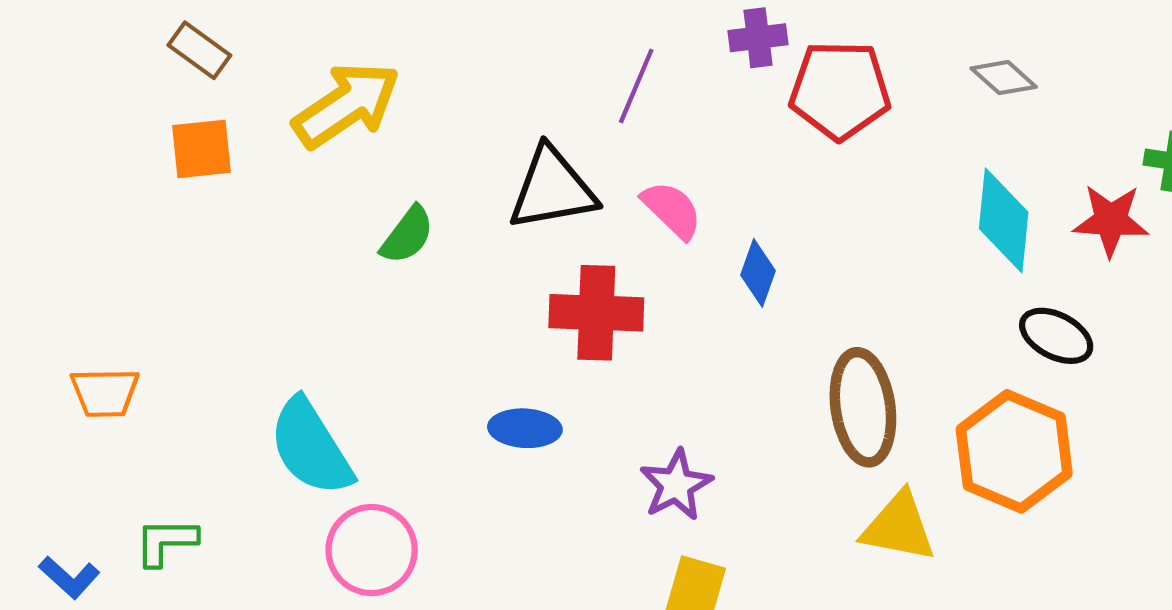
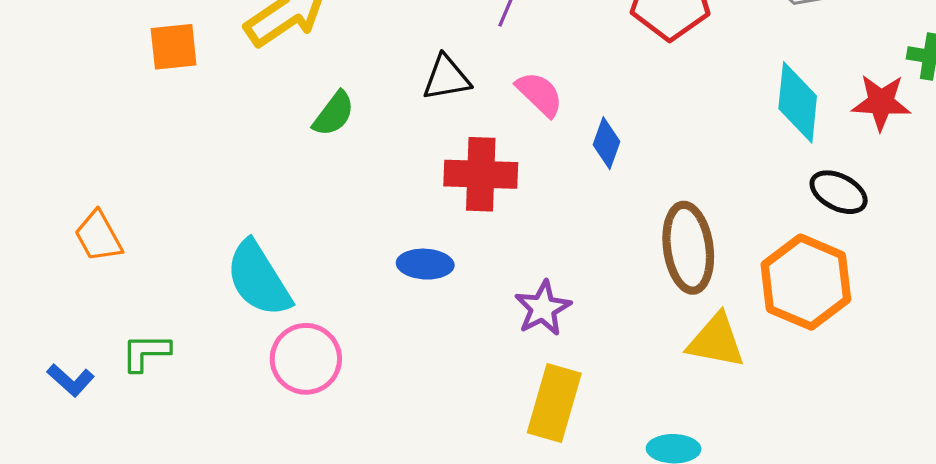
black triangle: (552, 189) -> (446, 78), size x0.7
orange trapezoid: (105, 393) -> (98, 236), turned 62

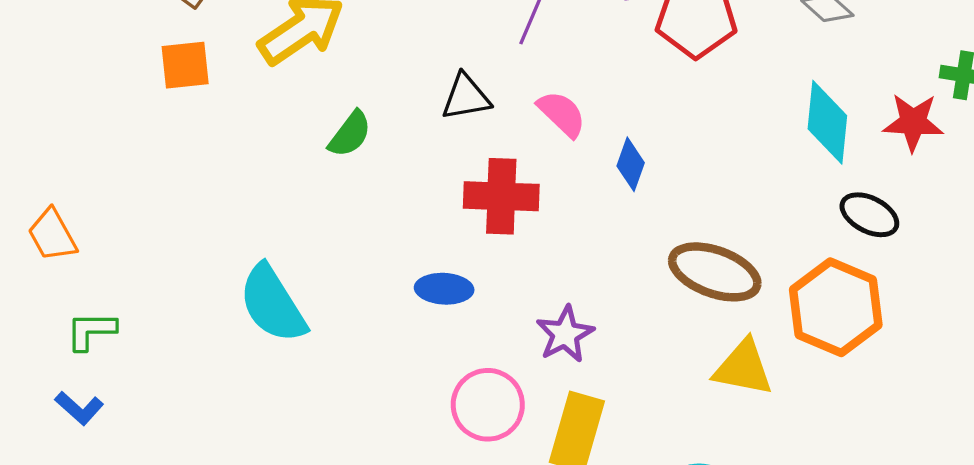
orange trapezoid: (98, 236) -> (52, 235), moved
brown ellipse: (688, 248) -> (715, 272), turned -62
green L-shape: (146, 352) -> (91, 331), moved
pink circle: (306, 359) -> (488, 405), moved

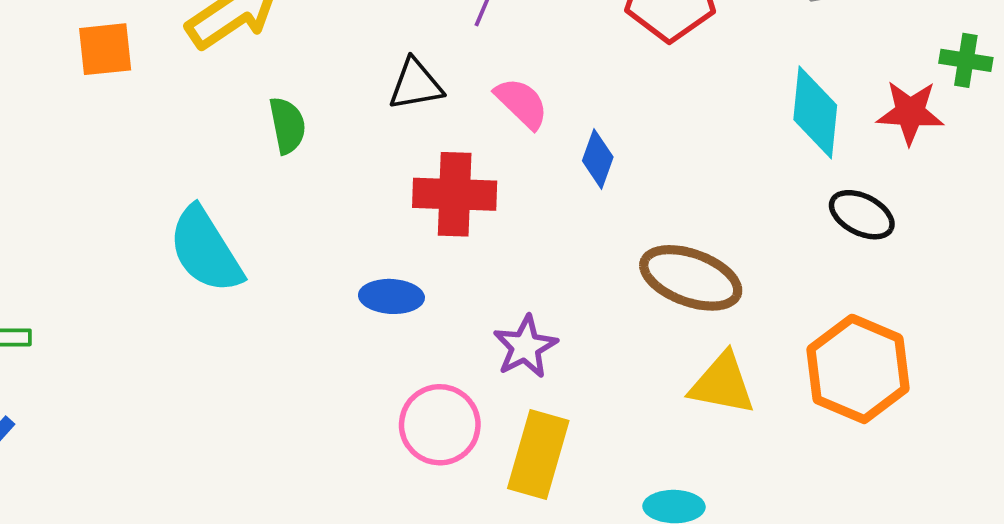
green semicircle: (350, 134) -> (287, 125), turned -48
cyan semicircle: (273, 304) -> (206, 250), moved
orange hexagon: (836, 307) -> (858, 369), moved

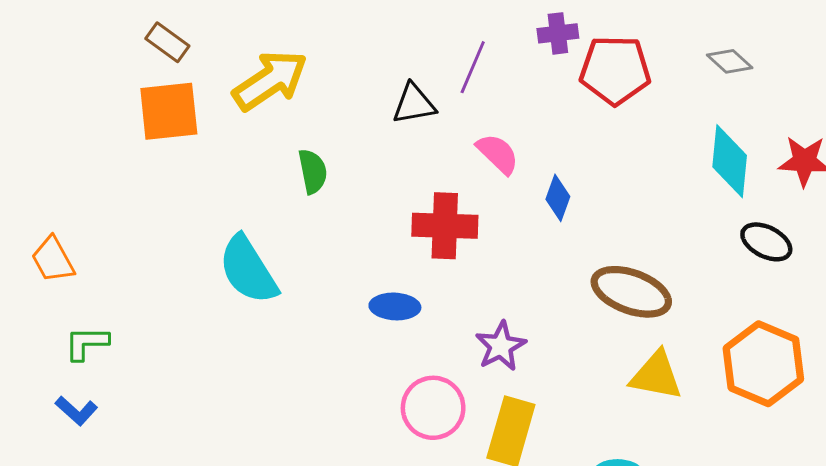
orange square: (105, 49) -> (169, 111), size x1.4
black triangle: (416, 85) -> (414, 104), moved

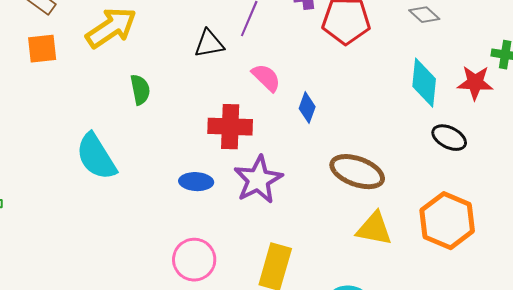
orange square: (169, 111) -> (42, 49), size x0.7
purple star: (501, 346) -> (258, 180), moved, size x1.4
pink circle: (433, 408) -> (194, 260), moved

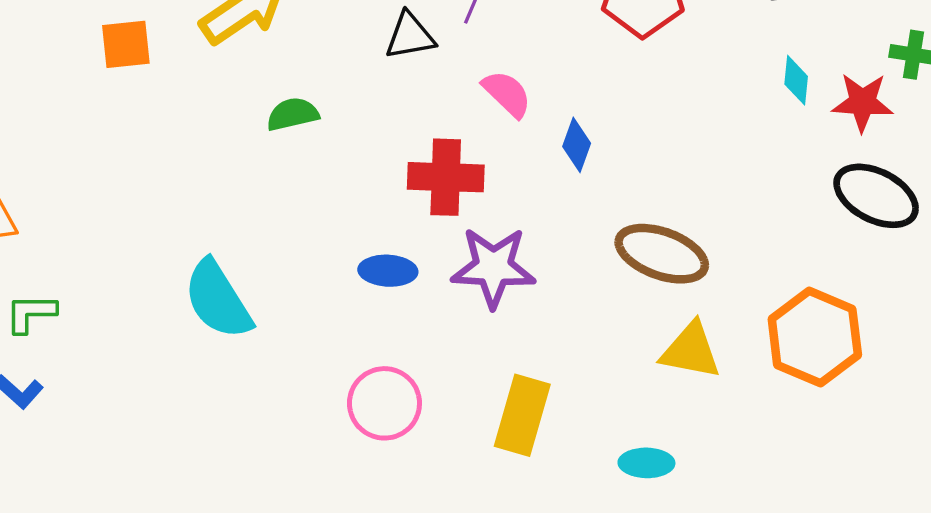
cyan diamond: (424, 83) -> (796, 80), moved, size x0.6
green semicircle: (140, 90) -> (293, 114), turned -92
black ellipse: (449, 138) -> (876, 196), moved, size x1.4
cyan semicircle: (96, 157) -> (218, 300), moved
purple star: (258, 180) -> (493, 267), turned 30

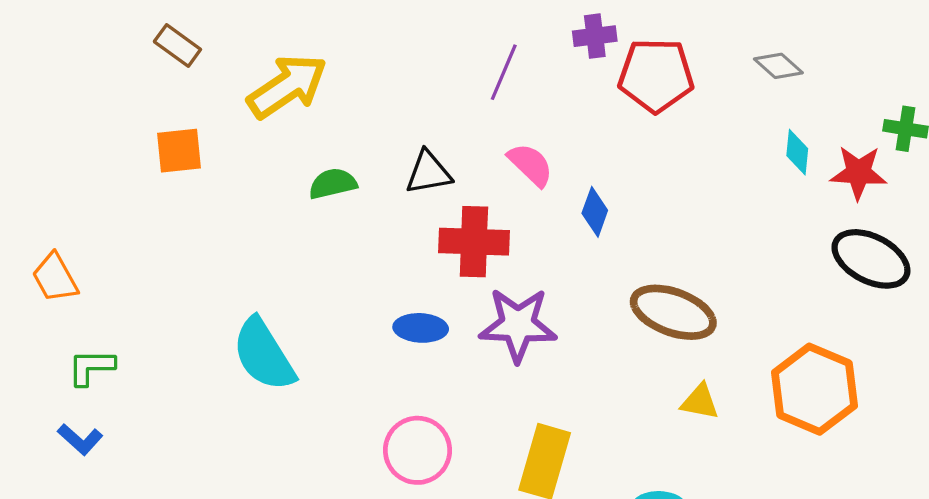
black triangle: (410, 36) -> (428, 173), moved
orange square: (126, 44) -> (179, 151), moved
yellow triangle: (691, 351) -> (700, 402), size x0.7

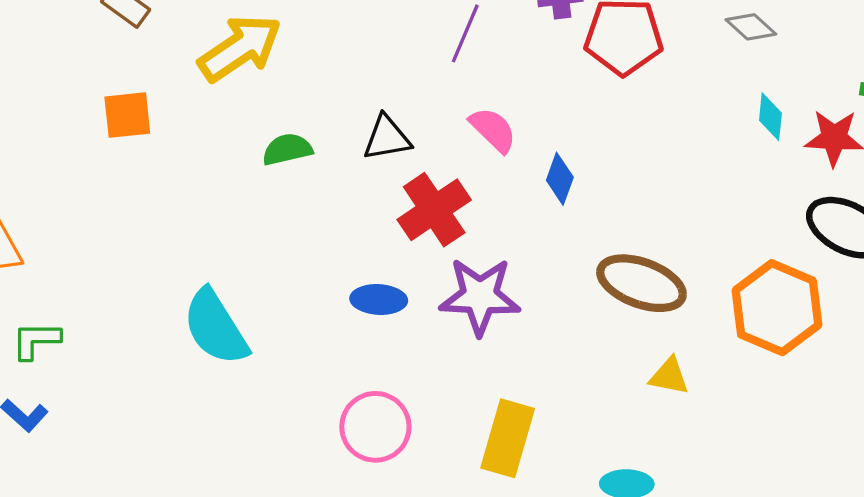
red cross: (474, 242) -> (434, 210), turned -36
orange hexagon: (814, 389) -> (777, 308), moved

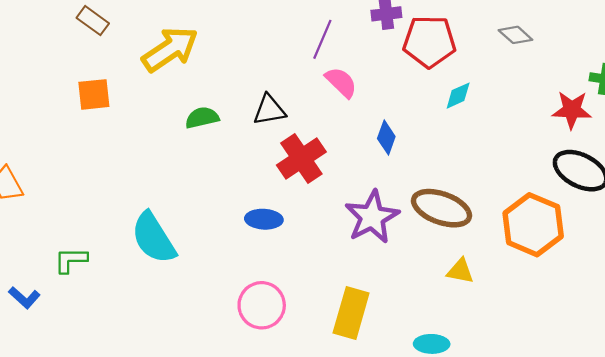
cyan diamond: (770, 117) -> (458, 96), moved, turned 60
pink semicircle: (493, 130) -> (341, 82), moved
purple star: (480, 296) -> (372, 217), moved, turned -30
green L-shape: (36, 340) -> (71, 260), moved

